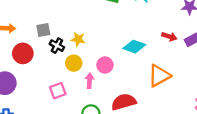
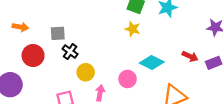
yellow star: (78, 39) -> (133, 29), moved
pink circle: (105, 65) -> (128, 79), moved

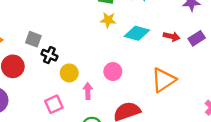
gray square: (58, 33) -> (33, 39), turned 35
cyan diamond: (152, 63) -> (137, 33), moved

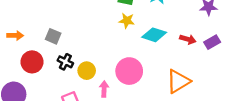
black cross: (49, 55) -> (65, 62), moved
pink circle: (113, 72) -> (129, 71), size x1.5

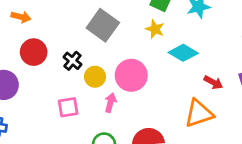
gray square: (53, 36) -> (103, 25), moved, size x1.6
red arrow: (188, 39) -> (213, 82), moved
pink circle: (129, 71) -> (131, 75), moved

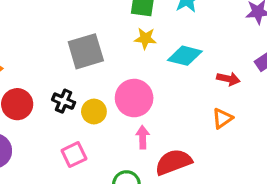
gray square: (103, 25) -> (86, 51), turned -36
pink arrow: (110, 103) -> (143, 137), moved
orange triangle: (199, 113) -> (222, 118), size x0.6

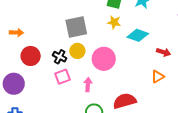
yellow circle: (94, 112) -> (77, 51), moved
pink arrow: (143, 137) -> (88, 85), moved
pink square: (74, 155) -> (62, 77), moved

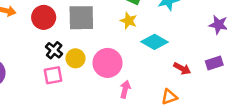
yellow circle: (77, 51) -> (75, 58), moved
red circle: (31, 56) -> (44, 17), moved
pink arrow: (88, 85) -> (125, 89), moved

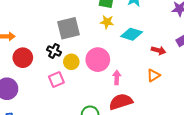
red circle: (44, 17) -> (23, 58), moved
black cross: (54, 50) -> (54, 51), moved

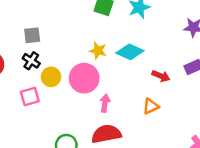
yellow star: (107, 22) -> (98, 51), moved
gray square: (69, 28) -> (32, 35), moved, size x0.6

